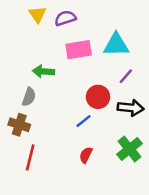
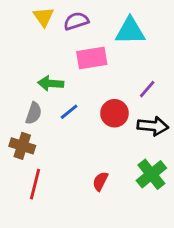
cyan triangle: (116, 45) -> (130, 31), moved
blue line: (83, 121) -> (69, 112), moved

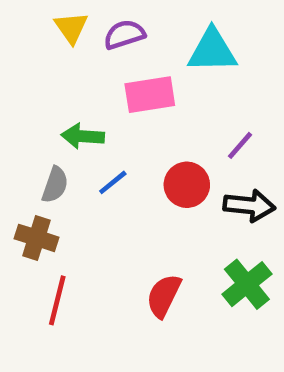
red semicircle: (100, 181) -> (164, 296), size x1.4

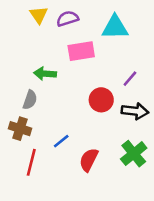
blue line: (113, 182) -> (61, 141), moved

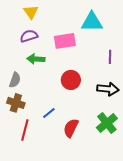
purple semicircle: (67, 19) -> (29, 36), moved
purple line: (130, 79) -> (110, 57), moved, turned -40
gray semicircle: (30, 100) -> (15, 80), moved
red circle: (101, 100) -> (71, 80), moved

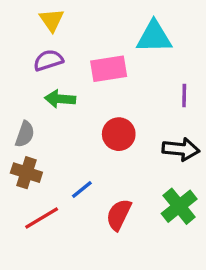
red line: (25, 130) -> (42, 218), turned 45

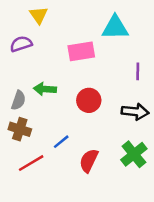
purple semicircle: (48, 60) -> (21, 44), moved
green arrow: (60, 99) -> (45, 89), moved

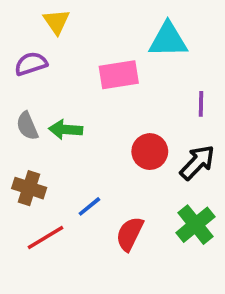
gray semicircle: (19, 100) -> (27, 126), moved, turned 138
red circle: (89, 100) -> (150, 152), moved
black arrow: (135, 112) -> (197, 162), turned -52

